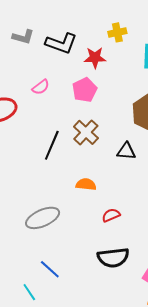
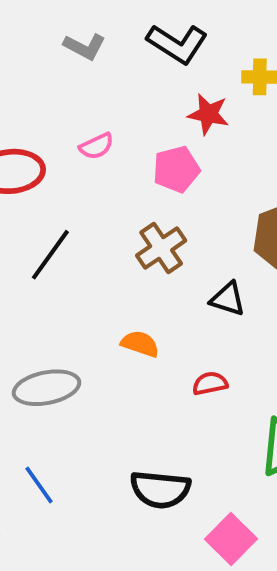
black L-shape: (61, 43) -> (177, 44), moved
black line: (52, 145) -> (50, 255), moved
red semicircle: (111, 215) -> (210, 383), moved

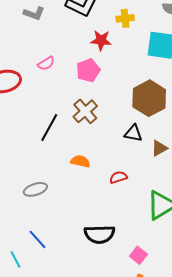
black line: (50, 255) -> (49, 127), moved
black triangle: (228, 299) -> (133, 133), moved
gray ellipse: (46, 388) -> (35, 189), size x0.7
pink square: (231, 539) -> (138, 255), size x0.7

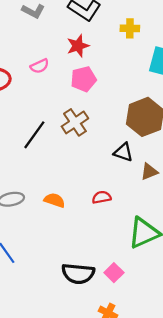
red star: (101, 40) -> (78, 46), moved, turned -30
orange semicircle: (80, 161) -> (55, 200), moved
black semicircle: (99, 234) -> (78, 274), moved
pink square: (138, 255) -> (114, 273), moved

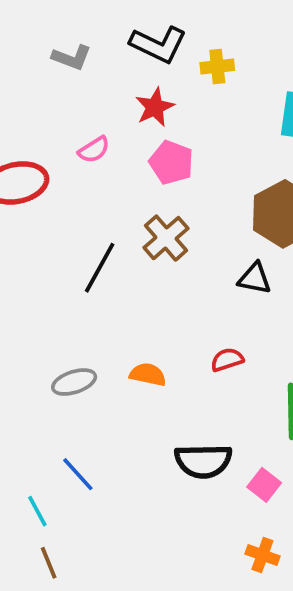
yellow cross: (130, 28) -> (217, 66), moved
pink pentagon: (84, 79) -> (171, 162), turned -30
black semicircle: (78, 274) -> (203, 461), moved

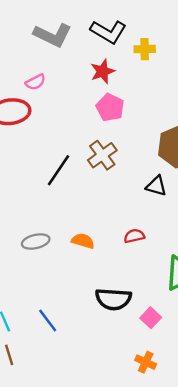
gray L-shape: (72, 58) -> (53, 35), size x1.5
pink semicircle: (94, 150) -> (35, 82), moved
blue line: (78, 474) -> (48, 321), moved

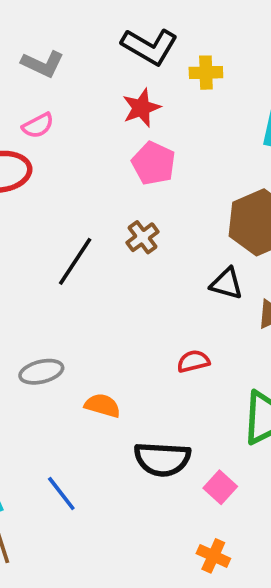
gray L-shape: (53, 35) -> (43, 64), moved, size x0.7
brown cross: (102, 155) -> (143, 237), size x0.7
orange semicircle: (83, 241) -> (103, 405), moved

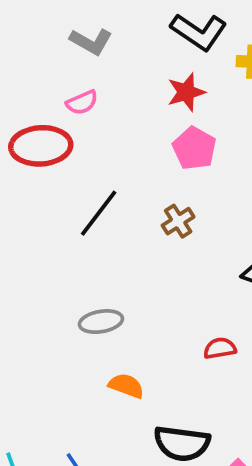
black line: (75, 261) -> (99, 213), moved
gray ellipse: (41, 372) -> (101, 322), moved

